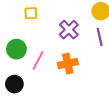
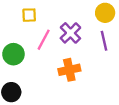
pink line: (38, 60) -> (44, 40), moved

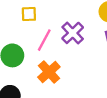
orange cross: (69, 70) -> (49, 72), moved, turned -30

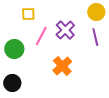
orange cross: (49, 72) -> (62, 66), moved

